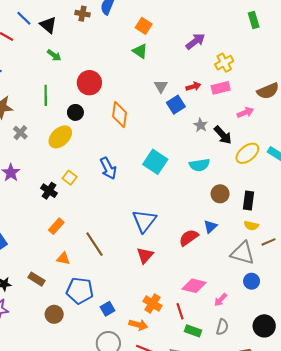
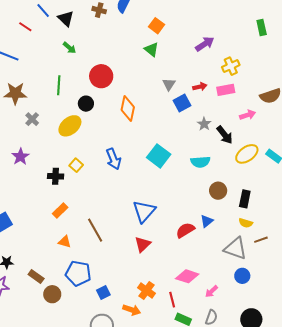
black cross: (49, 191) -> (56, 176), turned -35
brown rectangle: (37, 279) -> (36, 276), moved

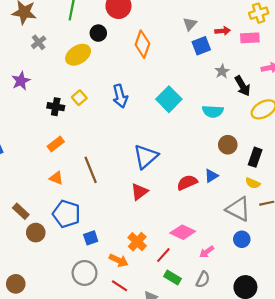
red line: (172, 300) -> (163, 255), turned 49

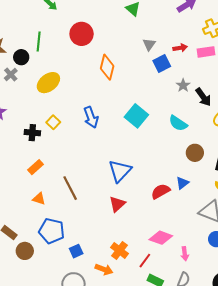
black circle: (98, 33) -> (21, 57), moved
cyan semicircle: (213, 111) -> (178, 123), turned 36
pink arrow: (207, 252) -> (185, 254), turned -56

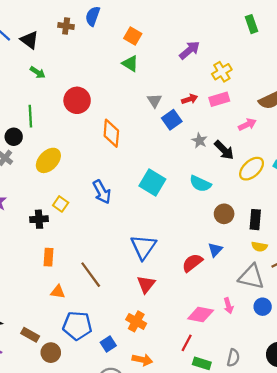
orange rectangle: (36, 167) -> (48, 257), turned -35
orange cross: (120, 250) -> (136, 321), moved
pink arrow: (185, 254) -> (228, 306), moved

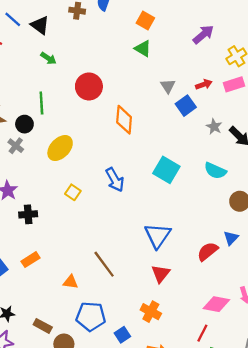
black cross: (39, 219) -> (28, 214), moved
orange rectangle: (48, 257) -> (31, 260), moved, turned 54

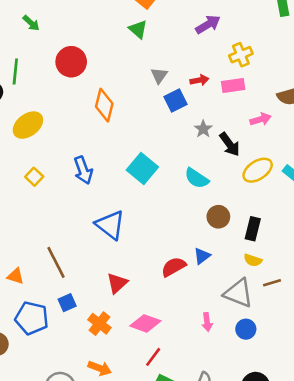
blue triangle: (158, 236) -> (110, 225), moved, turned -36
pink diamond: (216, 304) -> (145, 323), moved
blue square: (122, 335) -> (67, 303), moved

